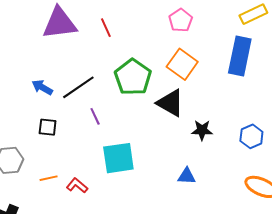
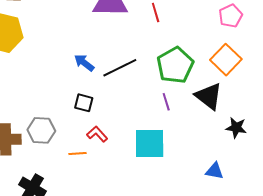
purple line: (95, 116) -> (166, 102), moved
red L-shape: (77, 186) -> (97, 134), moved

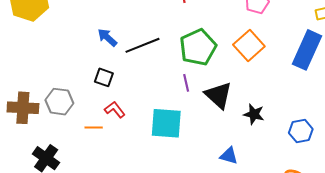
black triangle: (209, 96) -> (218, 95), moved

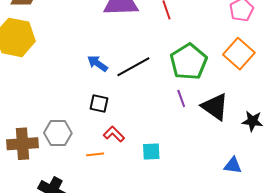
cyan square: (166, 123) -> (151, 151), moved, size x0.6

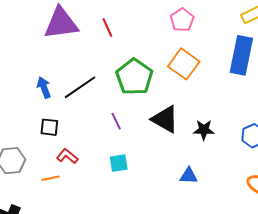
blue arrow: (97, 63) -> (44, 87), turned 40
purple line: (181, 99) -> (116, 121), moved
cyan square: (151, 151) -> (119, 163), moved

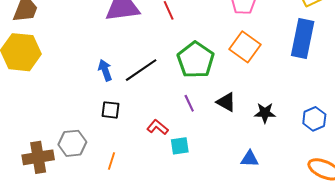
black triangle: (165, 119) -> (226, 102), size x0.7
purple line: (116, 121) -> (189, 103), moved
red L-shape: (67, 156) -> (158, 127), moved
orange line: (50, 178) -> (112, 161), turned -60

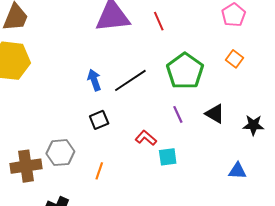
orange square: (245, 47) -> (235, 59), size x0.6
black square: (110, 110) -> (99, 120), turned -30

